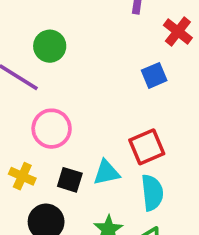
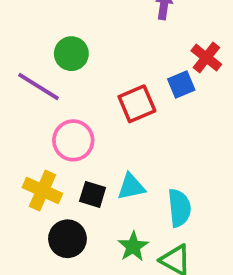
red cross: (178, 32) -> (206, 57), moved
red square: (147, 147) -> (137, 104), moved
yellow cross: (22, 176) -> (42, 191), size x1.4

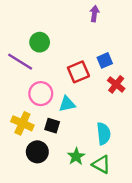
red cross: (206, 57) -> (116, 84), moved
cyan triangle: (131, 187) -> (67, 104), moved

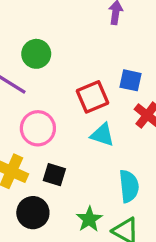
blue square: (105, 60) -> (131, 80), turned 35
cyan triangle: (67, 104) -> (102, 135), moved, turned 30

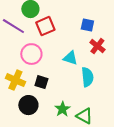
red square: (92, 97) -> (45, 26), moved
cyan semicircle: (129, 186) -> (87, 77), moved

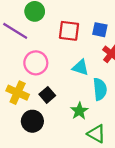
red square: (45, 26) -> (69, 31), moved, turned 30
black square: (41, 82) -> (47, 95), turned 32
green star: (62, 109) -> (79, 111), moved

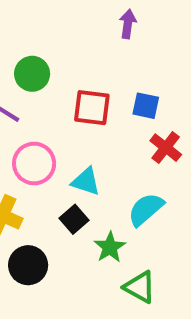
cyan triangle: (80, 67) -> (86, 181), moved
cyan semicircle: (100, 89) -> (146, 209), turned -125
black square: (47, 95) -> (74, 219), moved

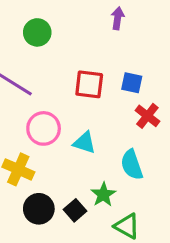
green circle: (32, 74) -> (37, 32), moved
cyan semicircle: (146, 209) -> (132, 165), turned -68
black square: (74, 219) -> (75, 210), moved

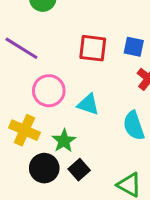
green star: (103, 195) -> (64, 141), moved

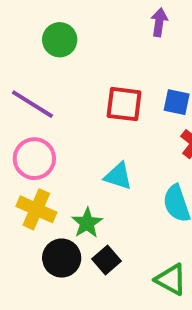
pink circle: (49, 91) -> (34, 159), moved

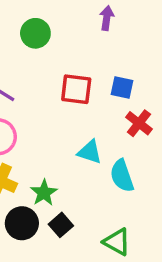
green circle: (60, 40) -> (35, 33), moved
cyan triangle: (118, 176) -> (90, 152), moved

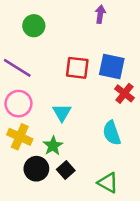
green circle: (35, 33) -> (34, 26), moved
blue square: (122, 88) -> (112, 67), size x1.5
cyan triangle: (90, 152) -> (62, 113), moved, turned 42

